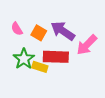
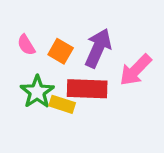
purple arrow: (63, 31) -> (98, 48), turned 80

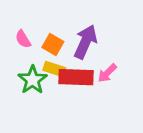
pink arrow: (136, 70) -> (107, 73), moved, size x0.7
yellow rectangle: (62, 104) -> (54, 69), moved

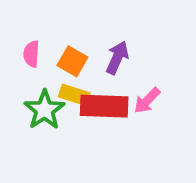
pink semicircle: (23, 39) -> (31, 54), turned 36
purple arrow: (85, 42) -> (117, 58), size x0.7

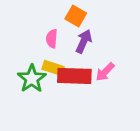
pink semicircle: (31, 54) -> (52, 39), moved
orange square: (72, 61) -> (76, 16), moved

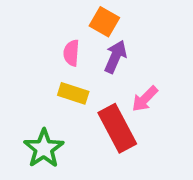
red rectangle: (74, 76) -> (117, 128), moved, turned 60
green star: (32, 79) -> (44, 148), moved

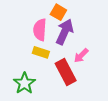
pink semicircle: (71, 53) -> (40, 30), size x1.5
purple arrow: (115, 57) -> (65, 32), size x1.4

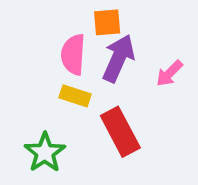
orange square: (58, 12) -> (107, 22), turned -35
pink arrow: (81, 55) -> (169, 73), moved

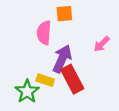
purple arrow: (118, 58) -> (62, 59), moved
yellow rectangle: (75, 96) -> (45, 80), moved

